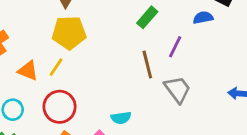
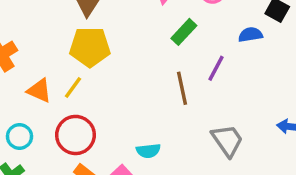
gray trapezoid: (178, 89) -> (227, 140), moved

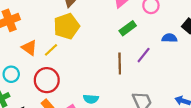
yellow pentagon: (90, 47) -> (67, 26), turned -30

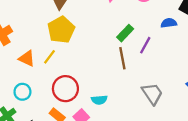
green rectangle: (128, 28) -> (125, 33), moved
cyan circle: (11, 74) -> (22, 92), moved
red circle: (47, 80) -> (65, 89), moved

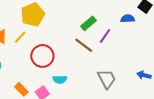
brown line: (122, 58) -> (84, 45), turned -48
red circle: (65, 89) -> (42, 56), moved

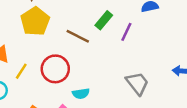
yellow line: (20, 37) -> (21, 71), moved
brown line: (84, 45) -> (78, 36), moved

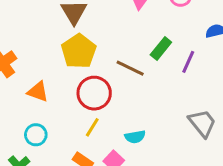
red circle: (55, 69) -> (94, 93), moved
yellow line: (21, 71) -> (92, 127), moved

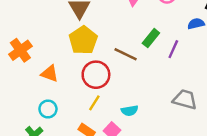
gray trapezoid: (202, 123) -> (185, 99), turned -35

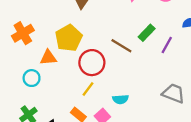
yellow pentagon: (83, 40) -> (69, 38), moved
orange triangle: (50, 74) -> (48, 58), turned -30
cyan circle: (48, 109) -> (32, 78), moved

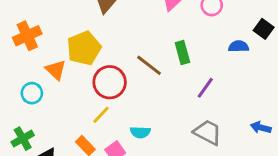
green rectangle: (147, 33) -> (182, 52), turned -66
purple line: (167, 45) -> (205, 88), moved
orange triangle: (48, 58) -> (56, 70), turned 42

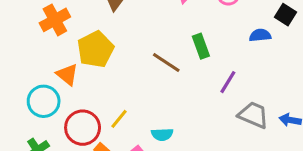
orange cross: (27, 36) -> (55, 20), moved
red circle: (110, 82) -> (83, 128), moved
cyan circle: (32, 93) -> (44, 101), size x1.4
gray trapezoid: (208, 132) -> (253, 115), moved

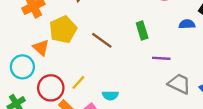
brown line: (166, 62) -> (102, 40), moved
purple line: (228, 82) -> (161, 58), turned 60

